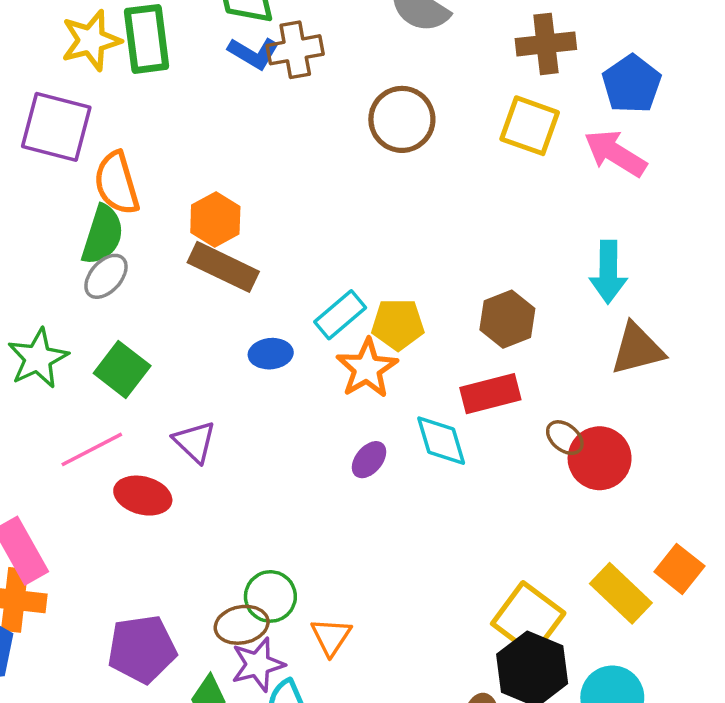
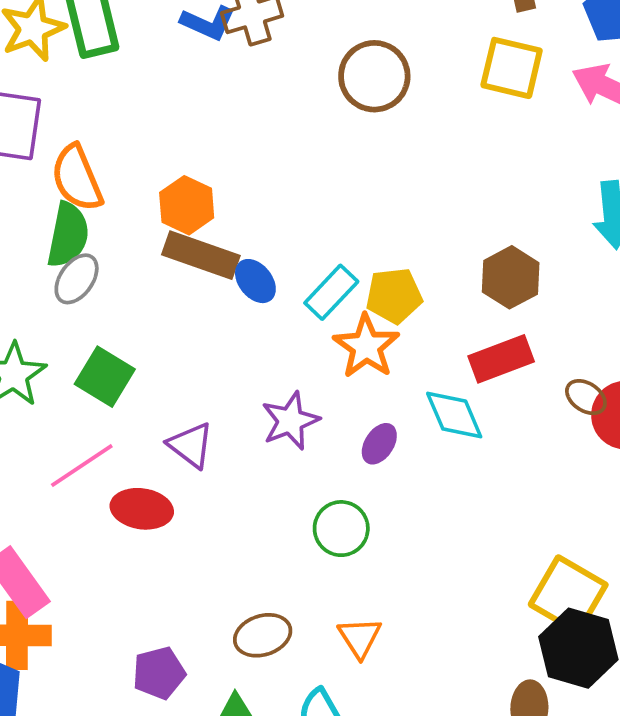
blue ellipse: (271, 354) -> (255, 281), moved, turned 63
green circle: (270, 596) -> (341, 529), moved
purple pentagon: (142, 649) -> (159, 673), size x0.7
purple star: (258, 664) -> (290, 421), moved

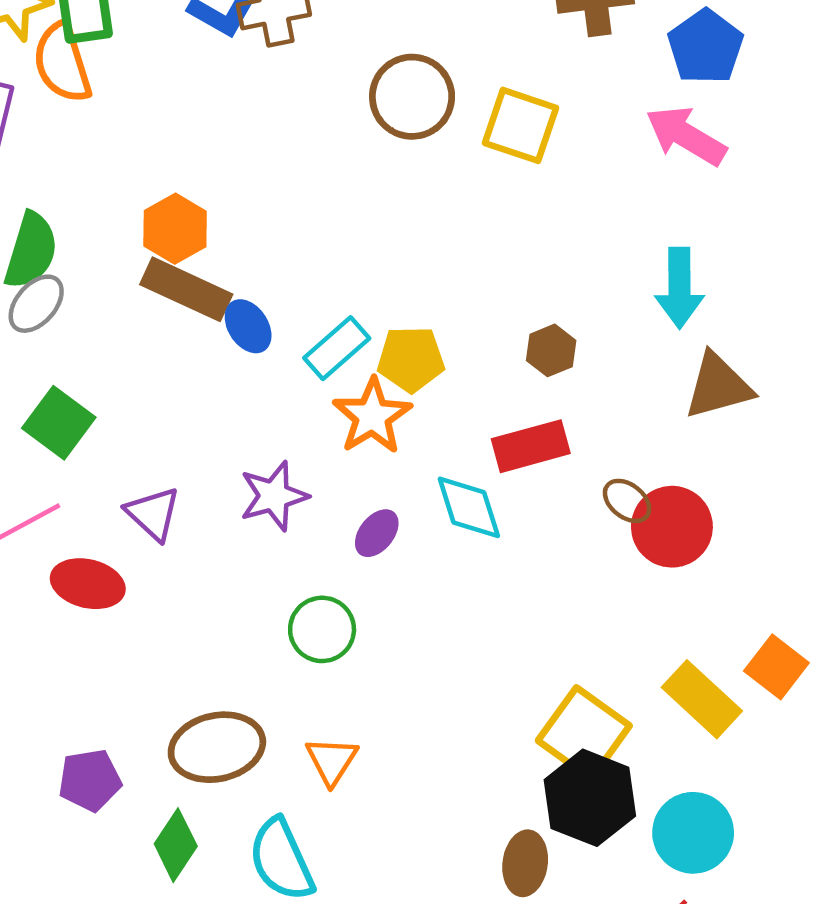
yellow square: (512, 68) -> (520, 125), moved
orange semicircle: (77, 178) -> (62, 62), moved
brown hexagon: (511, 277) -> (551, 350), size x0.7
brown ellipse: (263, 635) -> (217, 747), size x1.4

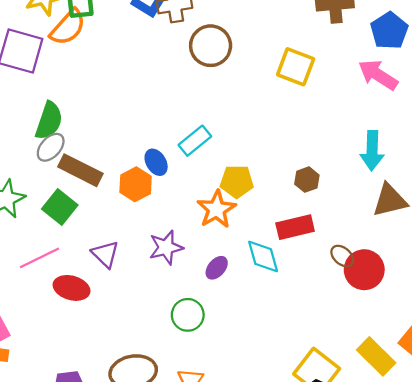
orange semicircle: (62, 62) -> (68, 27), turned -123
brown circle: (412, 97) -> (211, 46), moved
orange hexagon: (175, 229) -> (136, 184), moved
brown rectangle: (186, 289) -> (80, 170), moved
cyan rectangle: (337, 348) -> (195, 141), moved

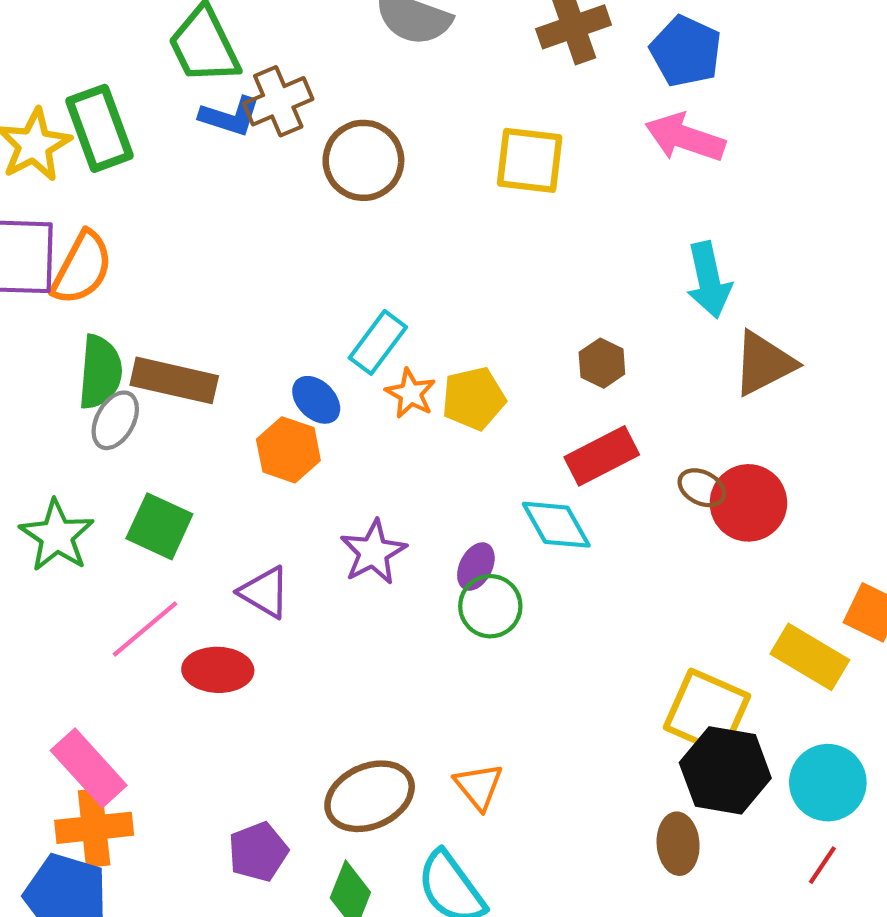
orange semicircle: (68, 27) -> (82, 268), moved
brown rectangle: (80, 170) -> (174, 380), moved
orange star: (216, 209) -> (411, 393), moved, size x0.7
green circle: (188, 315) -> (490, 606), moved

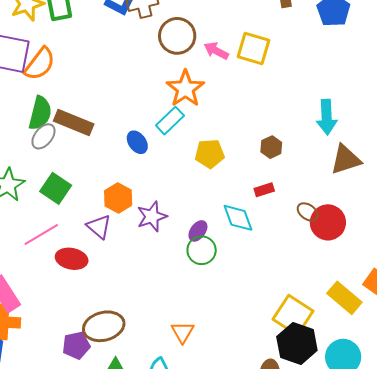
pink arrow: (685, 138) -> (216, 51), moved, size x0.7
orange star: (411, 393) -> (185, 89), moved, size x1.6
orange hexagon: (288, 450) -> (118, 198), moved
red rectangle: (602, 456) -> (264, 190), size x0.6
brown ellipse: (370, 796) -> (104, 326), moved

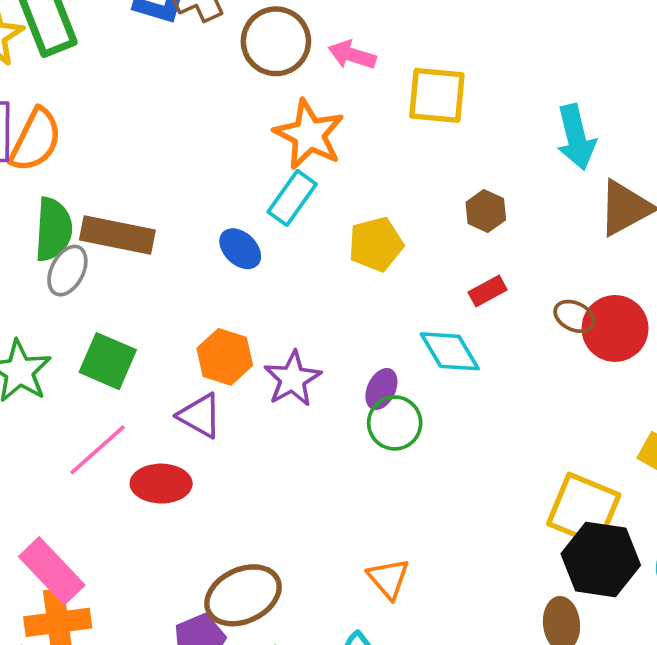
yellow square: (253, 49) -> (437, 95), moved

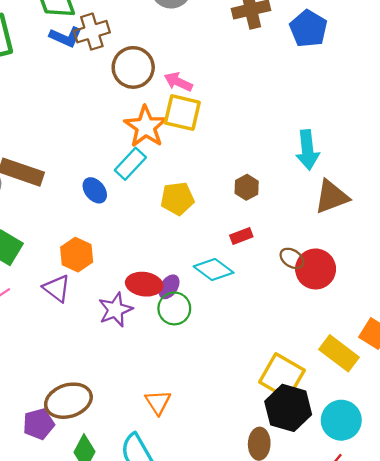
yellow square: (437, 95) -> (182, 113), moved
cyan diamond: (450, 351) -> (214, 269), turned -30
purple star: (293, 379) -> (115, 310), moved
red ellipse: (161, 484) -> (144, 284), moved

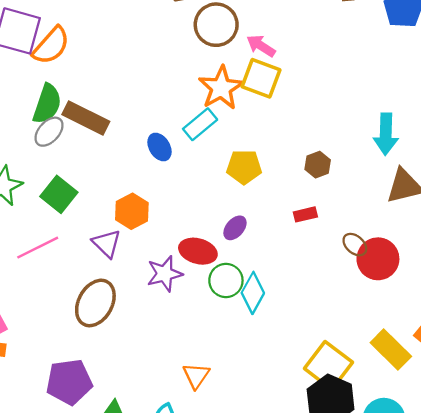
cyan diamond: (214, 269) -> (253, 293), moved, turned 75
purple ellipse: (169, 287) -> (235, 228), moved
brown ellipse: (68, 401) -> (95, 303), moved, turned -51
purple pentagon: (39, 424) -> (69, 382), size x1.4

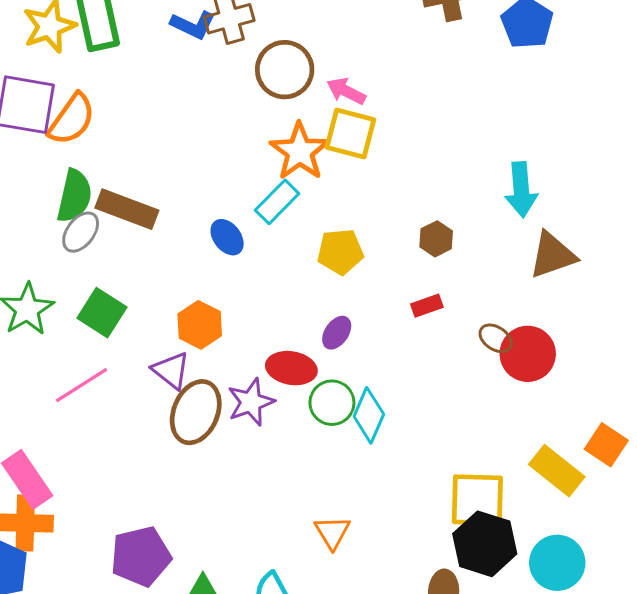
brown ellipse: (95, 303) -> (196, 412), moved
yellow square: (328, 365) -> (477, 500), turned -30
orange triangle: (196, 376) -> (332, 532), moved

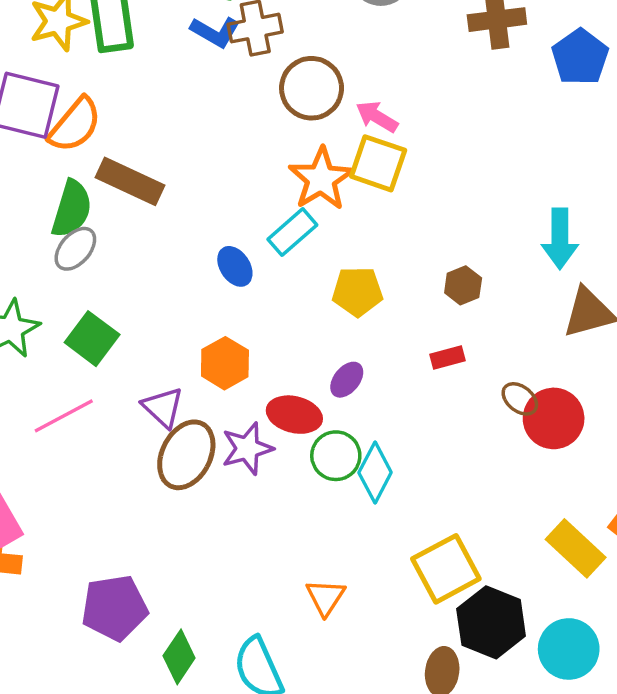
brown rectangle: (127, 209) -> (130, 181), moved
orange hexagon: (200, 325) -> (225, 363), moved
yellow square: (477, 500) -> (446, 569), moved, turned -34

